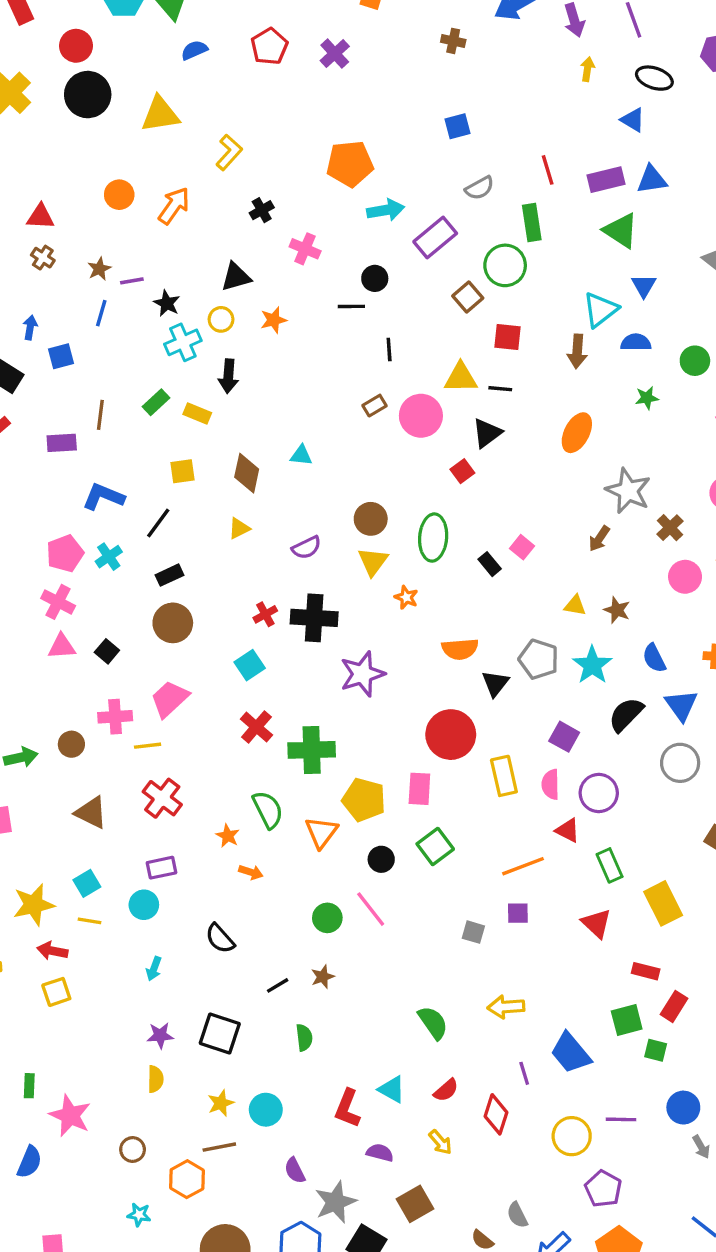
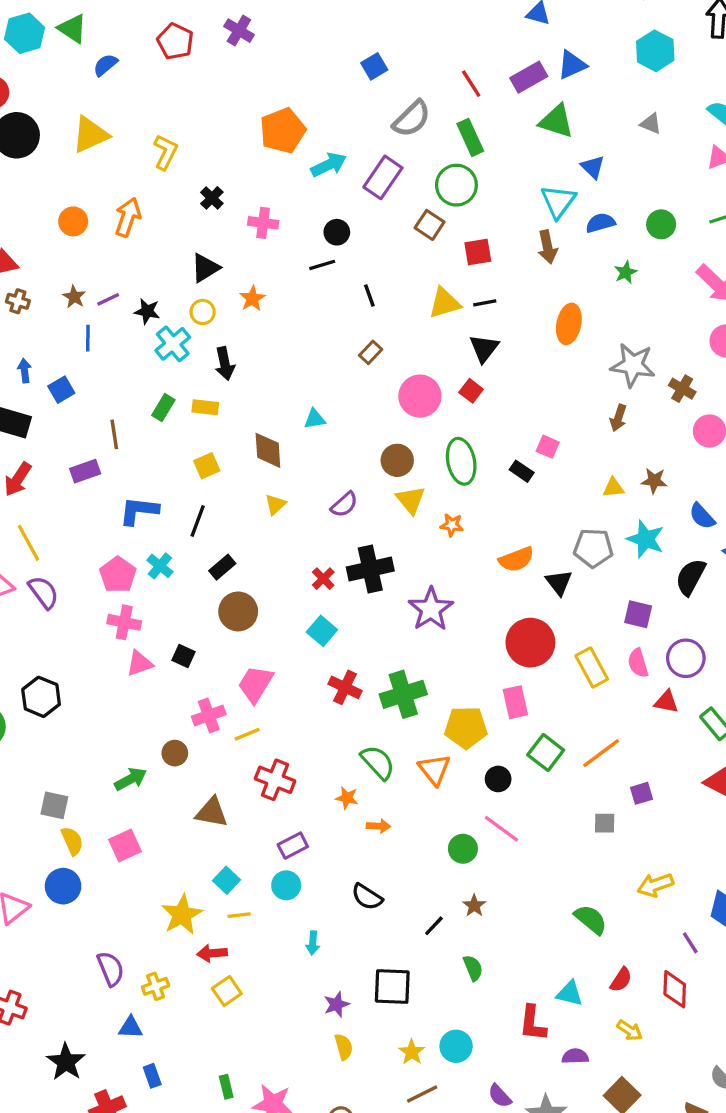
gray semicircle: (480, 188) -> (412, 119), size x1.4
pink circle: (421, 416) -> (420, 396), moved
orange line: (523, 866) -> (601, 753), moved

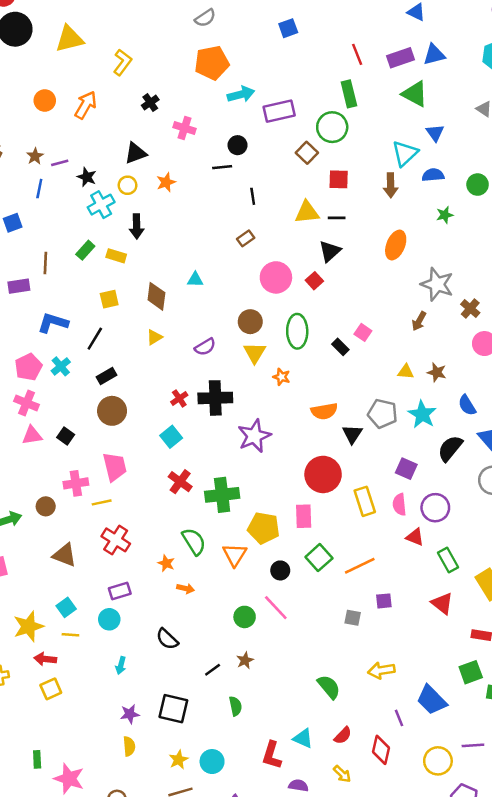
gray semicircle: (412, 119) -> (205, 18), moved, size x0.7
purple rectangle: (383, 177) -> (279, 111), turned 32
pink trapezoid: (255, 684) -> (115, 467), turned 124

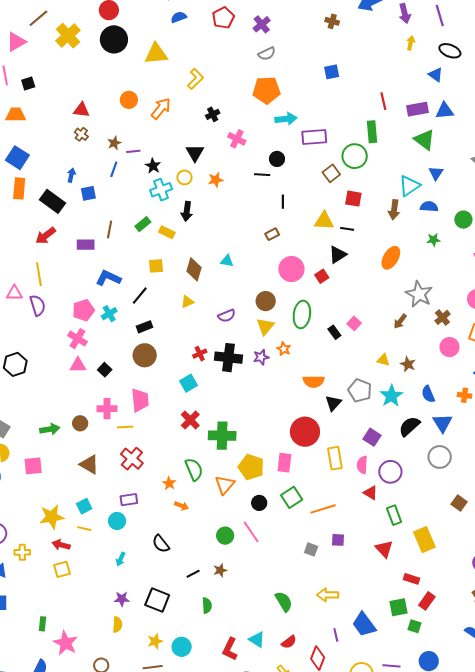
black triangle: (136, 153) -> (195, 153), turned -48
purple star: (254, 436) -> (261, 357), moved, size x0.6

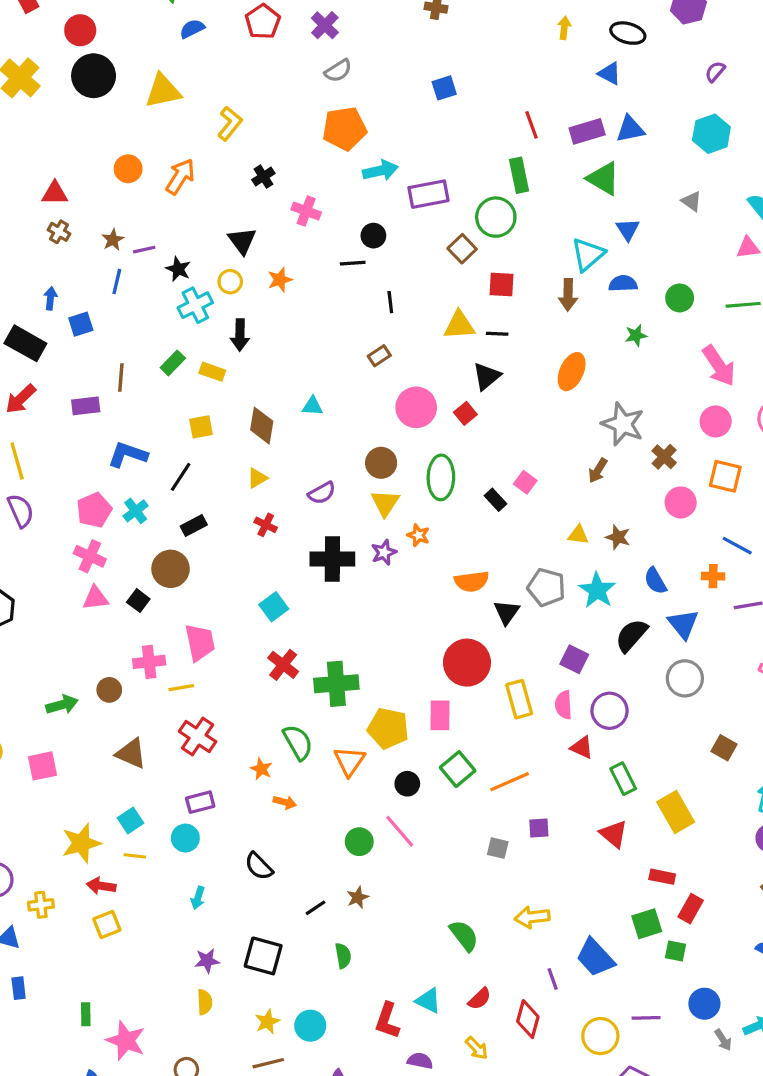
red cross: (200, 354) -> (266, 525), moved, turned -32
brown circle: (145, 355) -> (171, 569), moved

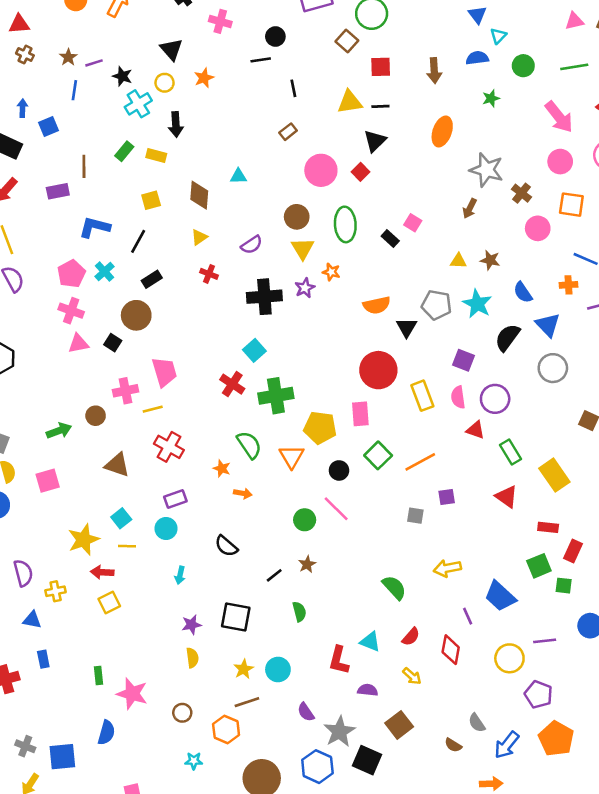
cyan triangle: (588, 254) -> (498, 36), moved, size x0.6
cyan square: (274, 607) -> (254, 350), moved

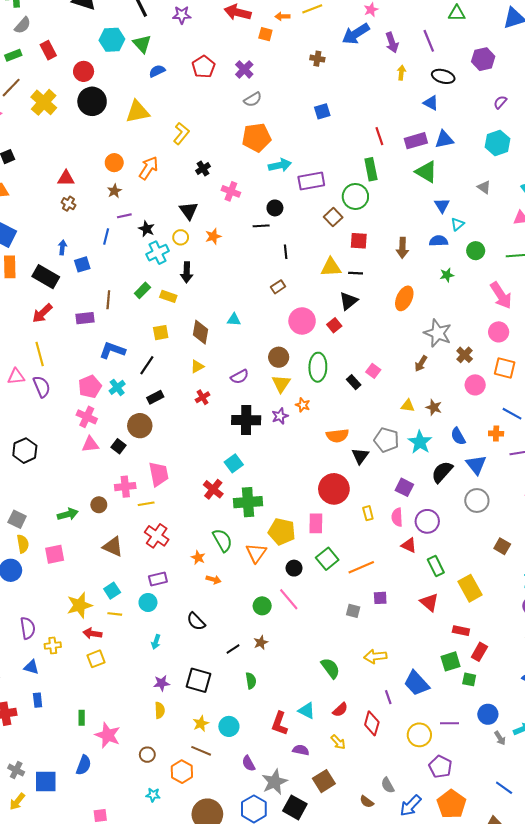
brown star: (68, 57) -> (114, 191), moved
red cross: (209, 274) -> (203, 397), turned 32
yellow rectangle: (422, 396) -> (368, 513), size x0.6
brown line: (247, 702) -> (201, 751), turned 36

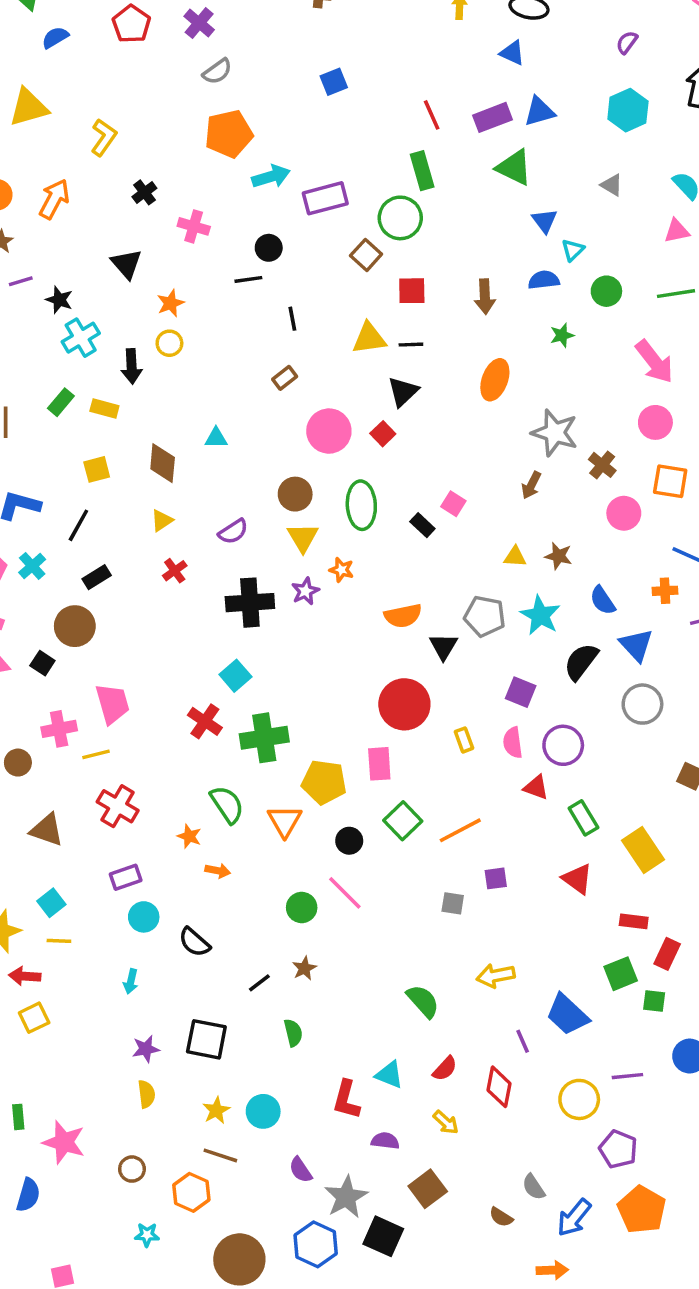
yellow circle: (181, 237) -> (169, 343), moved
cyan circle: (148, 602) -> (144, 917), moved

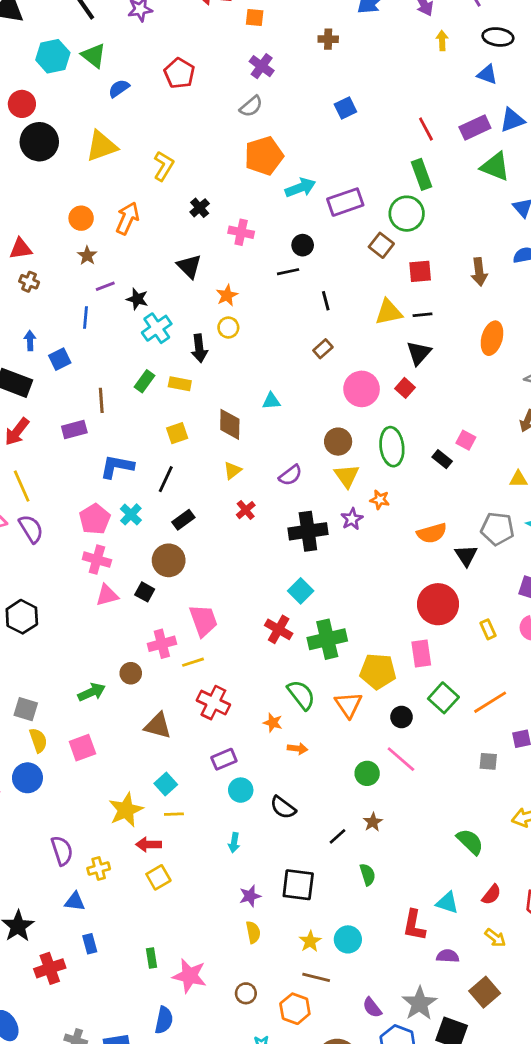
purple cross: (199, 23) -> (262, 66), moved
purple semicircle: (301, 1170) -> (372, 1008), moved

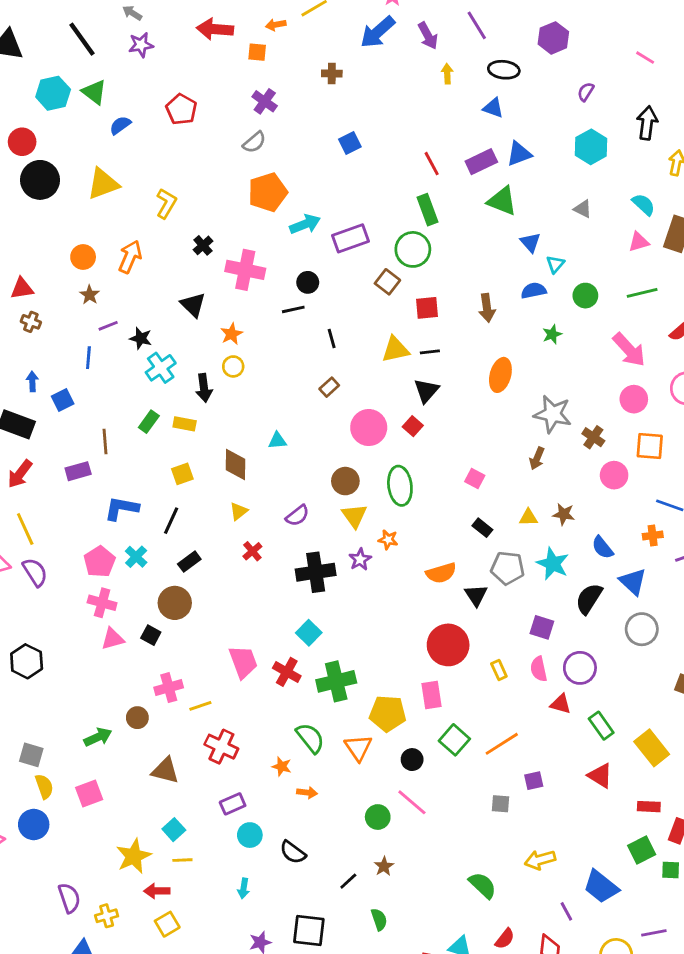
pink cross: (241, 232) -> (245, 270), size x1.5
black rectangle: (442, 459) -> (482, 528), moved
pink trapezoid: (203, 621) -> (243, 662), moved

